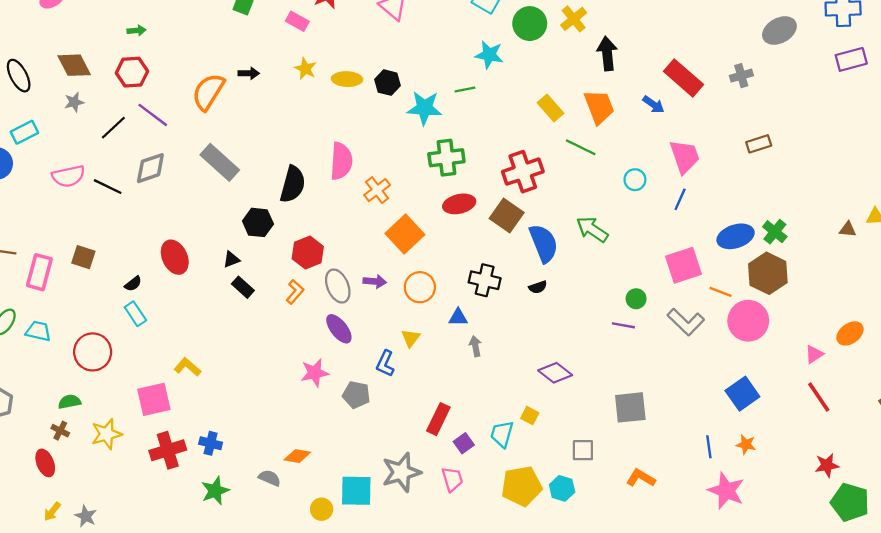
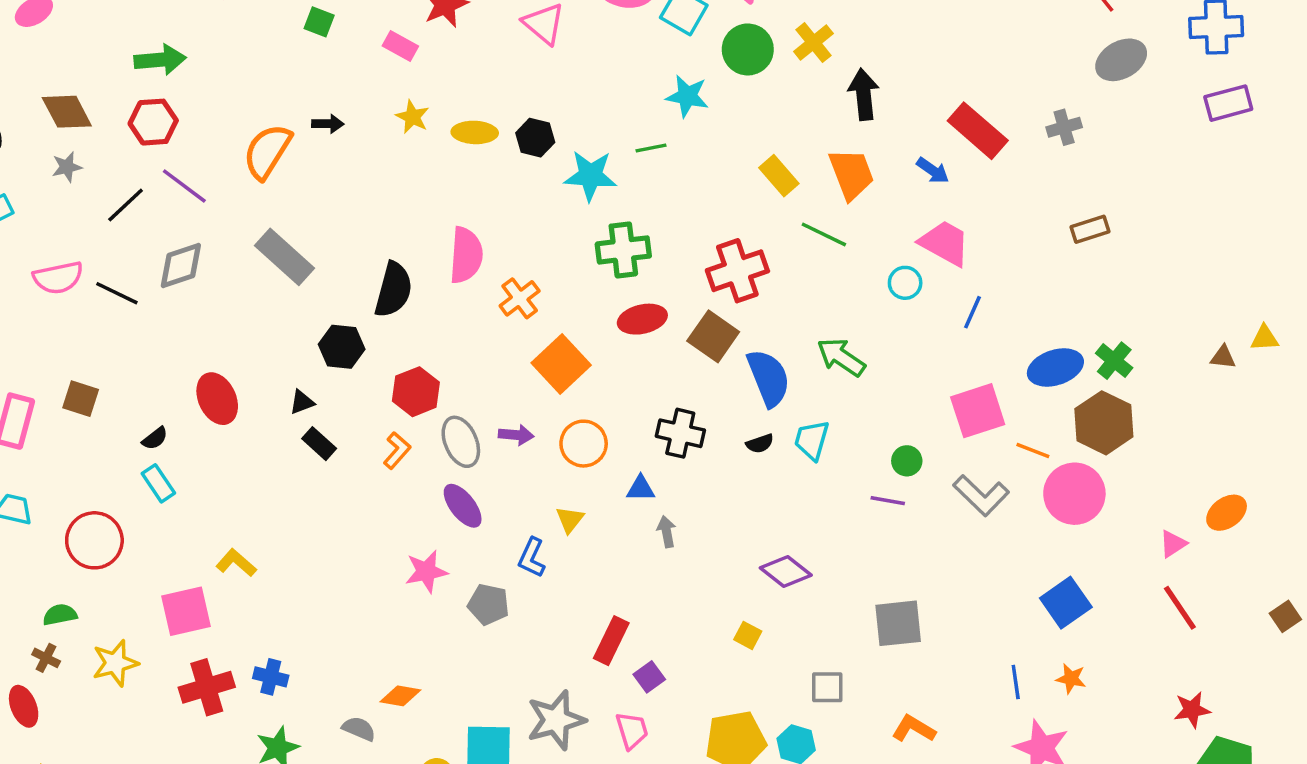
green arrow: (137, 30) -> (160, 60), size x1.8
pink trapezoid: (685, 157) -> (945, 243), moved, turned -42
cyan trapezoid: (502, 434) -> (812, 440), moved

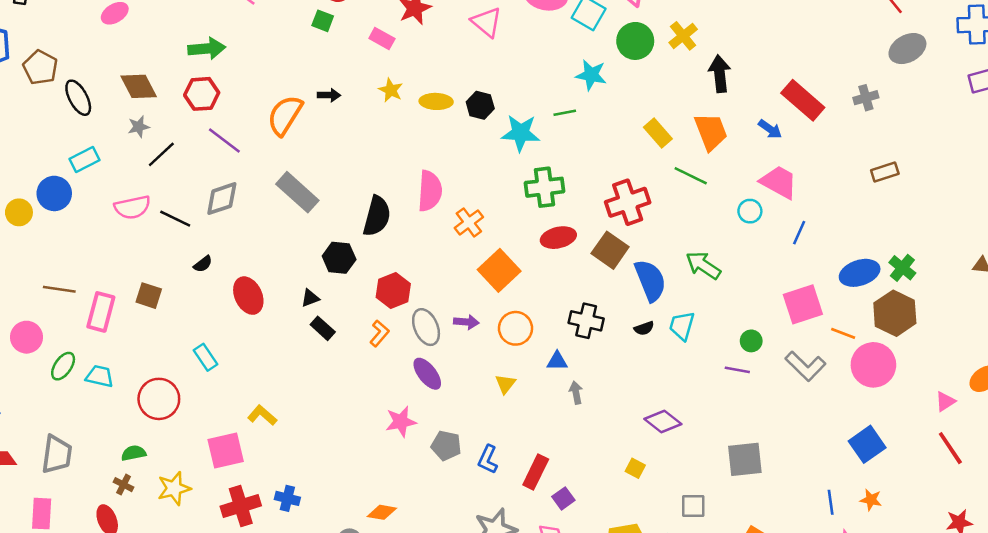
black line: (126, 205) -> (161, 154), moved
black semicircle: (155, 438) -> (203, 264), moved
blue L-shape: (532, 558) -> (488, 459), moved

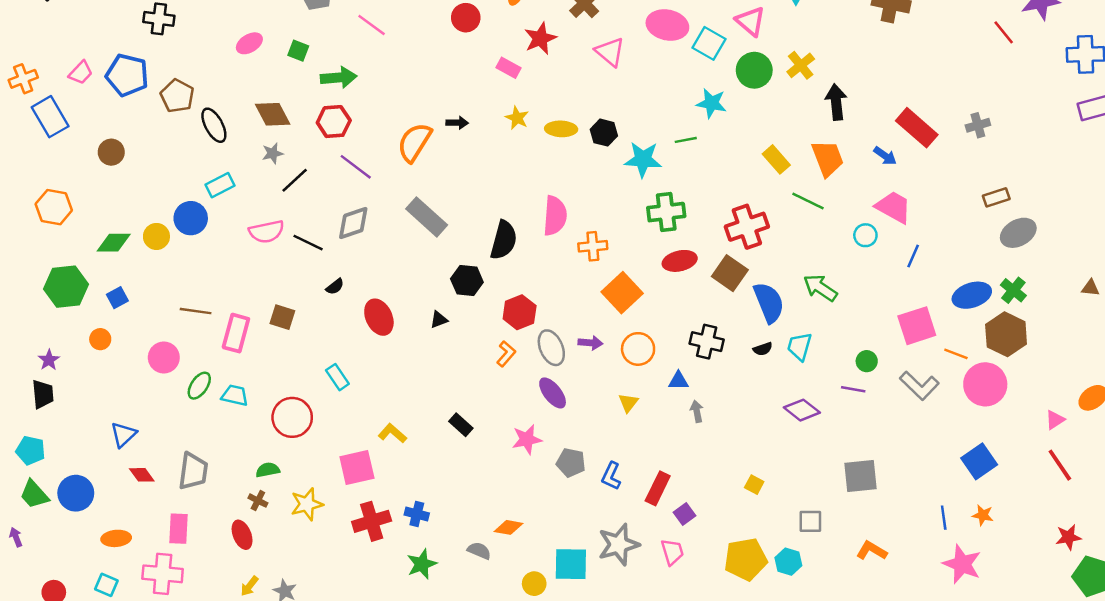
green square: (323, 21) -> (298, 51), moved
gray ellipse: (907, 49) -> (1018, 233), moved
orange cross: (469, 222) -> (593, 246), turned 32
black rectangle: (323, 328) -> (461, 425), moved
purple diamond: (663, 422) -> (802, 410), moved

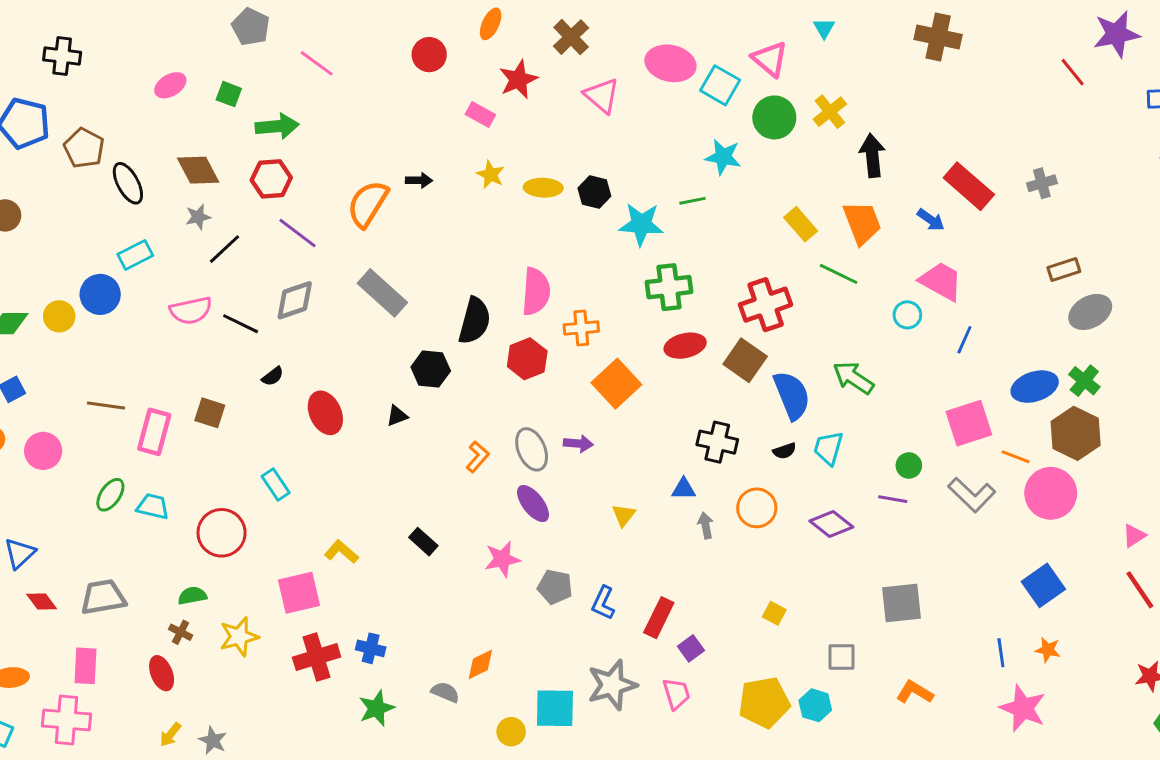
red hexagon: (520, 312) -> (527, 359), moved
orange circle: (638, 349) -> (757, 508), moved
pink circle: (164, 357) -> (43, 451), moved
gray trapezoid: (193, 471) -> (103, 597), turned -108
orange diamond: (509, 527) -> (480, 664), turned -36

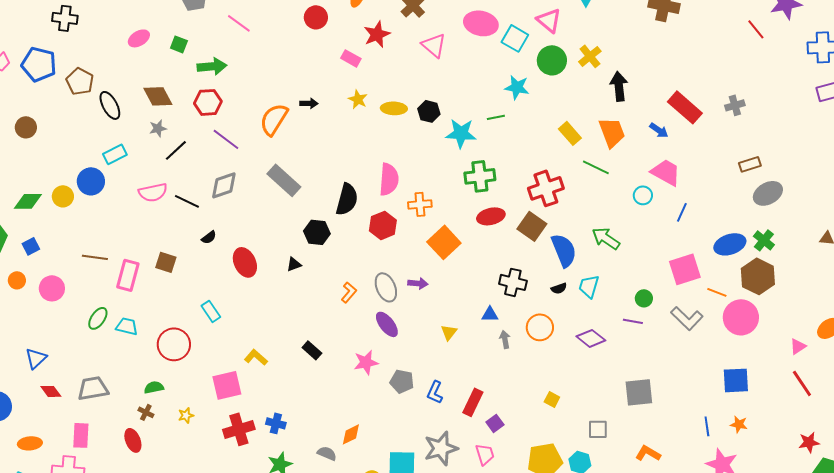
blue square: (1043, 585) -> (736, 380), turned 32
yellow star: (239, 637) -> (186, 415), size x0.6

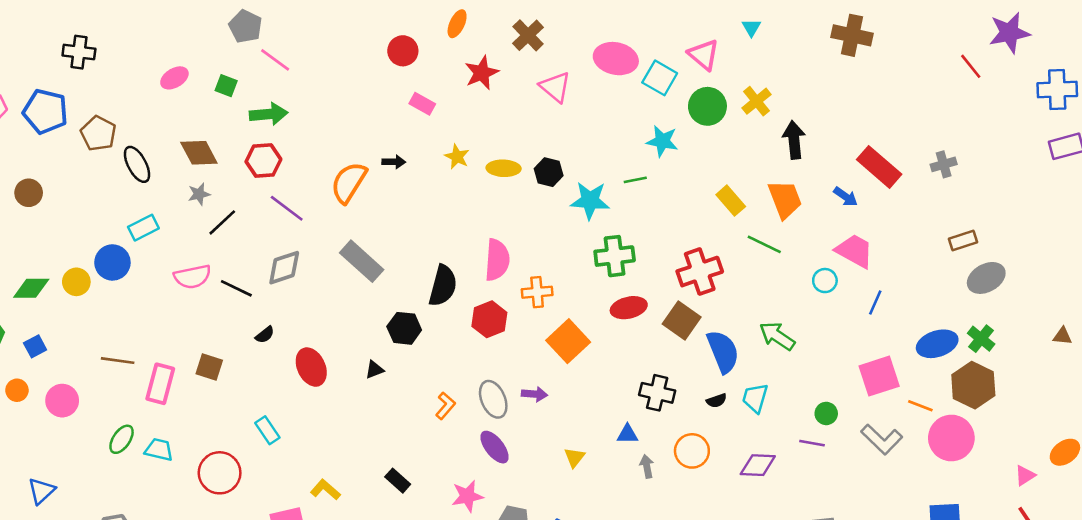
pink line: (239, 23) -> (275, 60), moved
pink rectangle: (351, 58) -> (422, 104), moved
purple diamond: (591, 338) -> (758, 465), turned -36

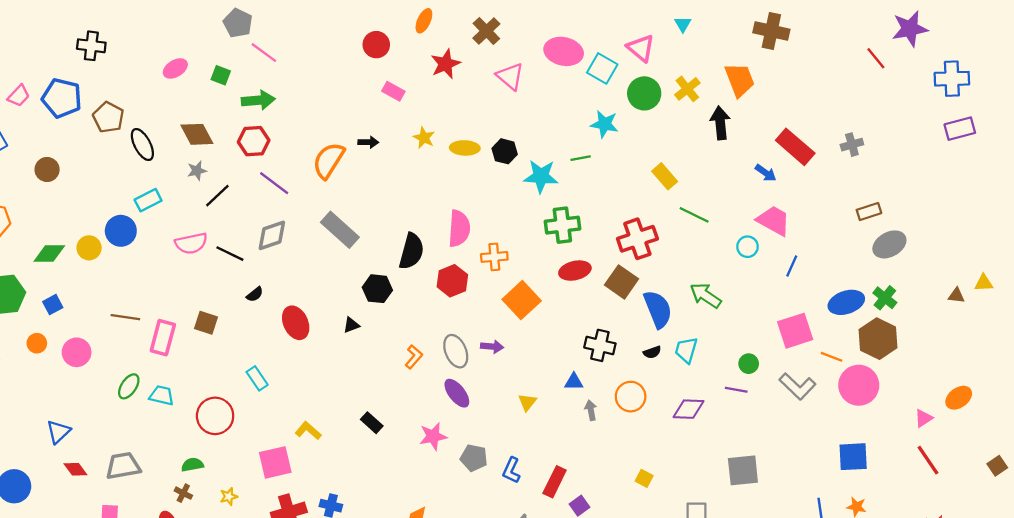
orange trapezoid: (785, 199) -> (740, 80), moved

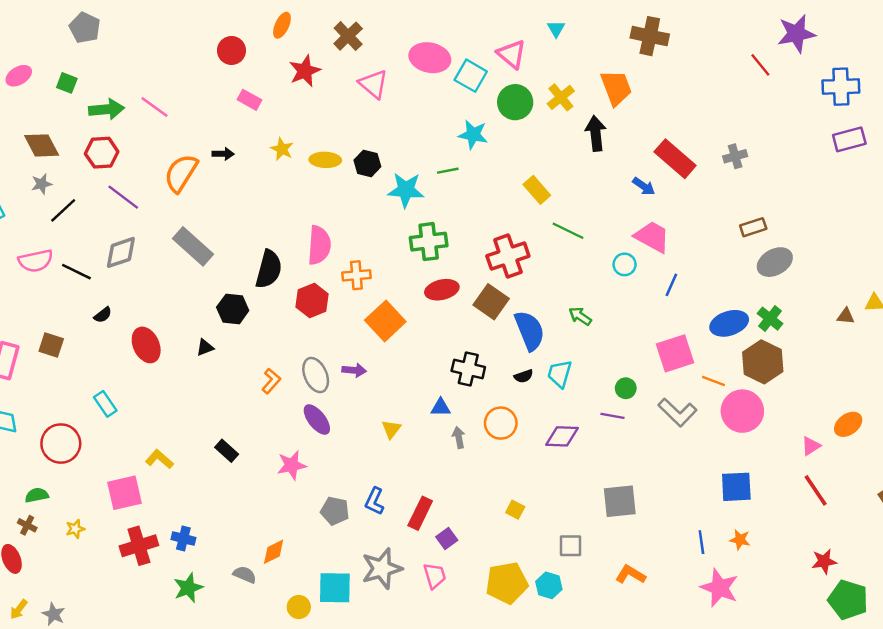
pink line: (264, 53) -> (155, 107), moved
green arrow: (706, 296) -> (580, 316), size x0.7
gray pentagon: (474, 458) -> (335, 511), moved

